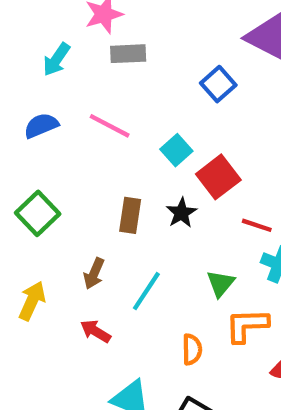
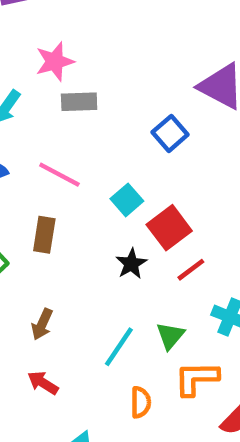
brown rectangle: (130, 215) -> (44, 235), moved
red line: (257, 225) -> (191, 270), moved, turned -56
cyan line: (146, 291) -> (119, 347), moved

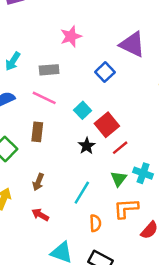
pink star: (55, 61) -> (71, 36), moved
gray rectangle: (79, 102) -> (49, 70), moved
green triangle: (170, 336) -> (119, 179), moved

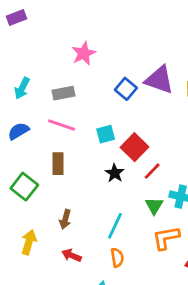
purple triangle: (132, 44) -> (159, 80), moved
cyan square: (83, 110) -> (106, 134), turned 35
orange semicircle: (95, 223) -> (117, 258), moved

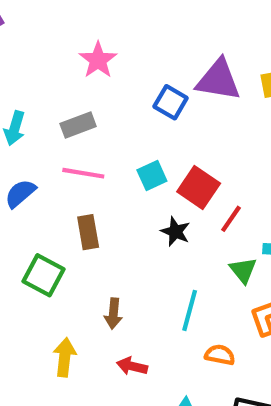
orange semicircle: (117, 258) -> (220, 355), moved, turned -60

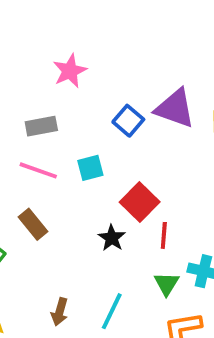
cyan square: (152, 175) -> (90, 168), moved
red line: (231, 219) -> (164, 235), turned -40
brown rectangle: (88, 232) -> (33, 224), turned -40
brown arrow: (113, 314) -> (60, 312), moved

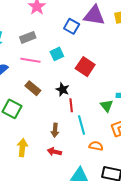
red line: (164, 235) -> (71, 105), moved
black star: (112, 238) -> (63, 89), moved
cyan line: (112, 311) -> (81, 125), turned -30

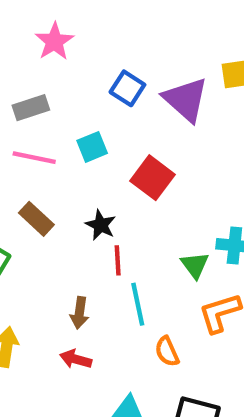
purple triangle: (94, 15) -> (186, 100), moved, turned 30
orange semicircle: (96, 146) -> (167, 351), turned -128

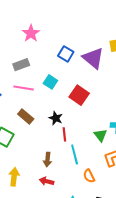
cyan square: (92, 147) -> (50, 82), turned -32

